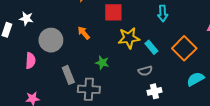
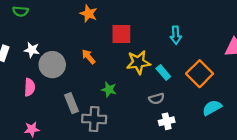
white star: (26, 19) -> (32, 50), moved

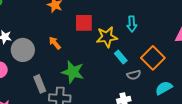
yellow star: (138, 62) -> (107, 37), moved
green star: (109, 90) -> (73, 72), size x1.6
gray semicircle: (156, 99) -> (134, 75), moved

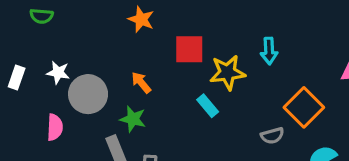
cyan rectangle: (121, 57) -> (208, 106), moved
green star: (73, 72) -> (133, 119), moved, size x0.7

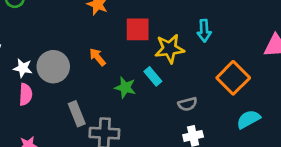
white star: (58, 73) -> (23, 68), moved
green star: (133, 119) -> (125, 87), moved
gray semicircle: (272, 136) -> (188, 104), moved

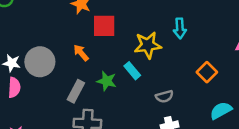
red square: (138, 29) -> (104, 26), moved
orange square: (233, 78) -> (207, 72), size x0.7
gray rectangle: (77, 114) -> (76, 91), moved, turned 50

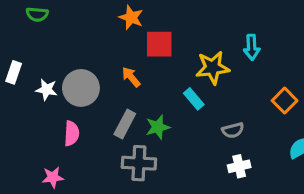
green star: (107, 81) -> (158, 127), moved, turned -30
pink semicircle: (14, 87) -> (72, 133), moved

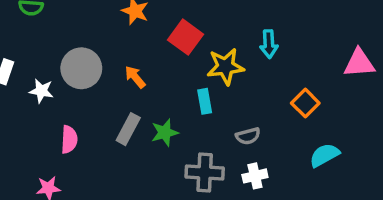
red square: (159, 44) -> (185, 37), moved, turned 36
gray circle: (81, 88) -> (81, 68), moved
cyan rectangle: (194, 99) -> (205, 101), turned 30
gray cross: (139, 163) -> (205, 172), moved

